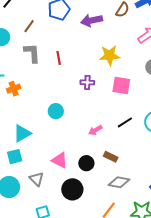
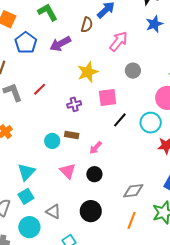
red line: (59, 58) -> (40, 89), turned 72
black line: (125, 122) -> (120, 120), moved
brown rectangle: (111, 157) -> (72, 135), moved
pink triangle: (60, 160) -> (68, 171), moved, turned 36
black circle: (86, 163) -> (94, 174), moved

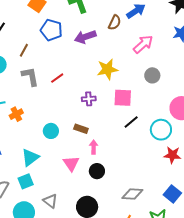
blue pentagon: (26, 43) -> (51, 30), turned -30
cyan circle: (52, 141) -> (51, 131), moved
pink arrow: (96, 148) -> (94, 147), moved, turned 128

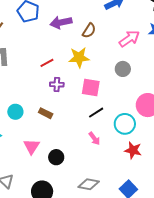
brown semicircle: (115, 22) -> (89, 31), moved
pink arrow: (143, 44) -> (129, 39), moved
red line: (57, 78) -> (47, 63), moved
pink arrow: (94, 147) -> (94, 139), moved, turned 136

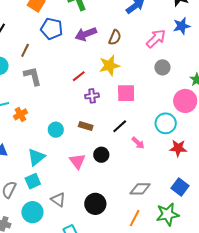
gray circle: (123, 69) -> (162, 67), moved
black line: (96, 113) -> (120, 126), moved
black circle: (56, 157) -> (101, 155), moved

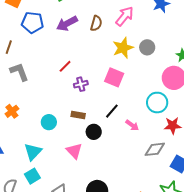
pink arrow: (156, 39) -> (125, 16), moved
yellow star: (109, 66) -> (123, 48), moved
pink square: (126, 93) -> (114, 77), turned 30
black circle: (101, 155) -> (94, 132), moved
gray diamond: (140, 189) -> (155, 149), moved

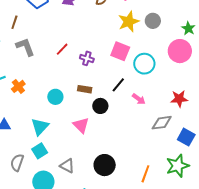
red line: (65, 66) -> (62, 49), moved
purple cross: (81, 84) -> (87, 58), turned 32
cyan circle: (157, 103) -> (144, 64), moved

